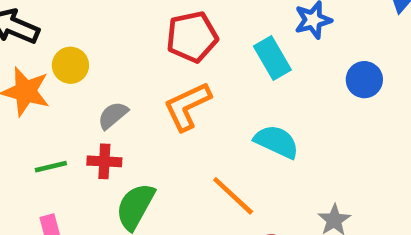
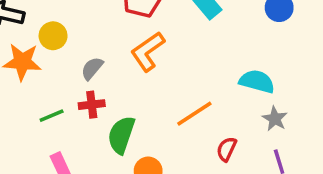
cyan semicircle: (277, 142) -> (257, 81), moved
orange line: (233, 196) -> (194, 114), turned -66

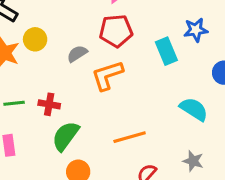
gray semicircle: (92, 68) -> (77, 54), moved
cyan semicircle: (257, 81) -> (194, 109), moved
gray star: (275, 119) -> (193, 161), turned -30

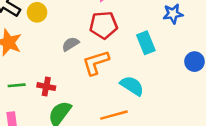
blue star: (196, 30) -> (173, 14), moved
yellow circle: (35, 39) -> (37, 12), moved
cyan semicircle: (194, 109) -> (132, 86), moved

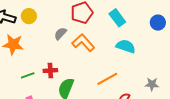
orange L-shape: (96, 63) -> (83, 43), turned 80
cyan semicircle: (132, 86) -> (126, 46), moved

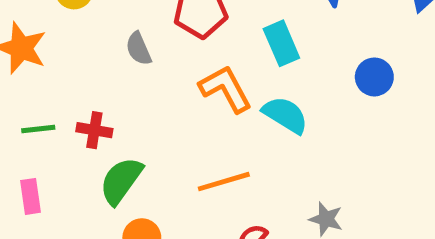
gray semicircle: (60, 34) -> (139, 49), turned -80
orange L-shape: (83, 43) -> (226, 89), moved

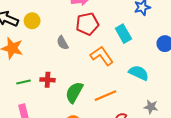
cyan semicircle: (285, 115) -> (139, 73), moved
green semicircle: (121, 181) -> (74, 92), moved

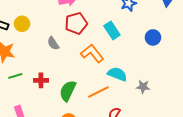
cyan semicircle: (139, 73) -> (117, 74), moved
green line: (23, 82) -> (15, 76), moved
gray star: (151, 107) -> (143, 87), moved

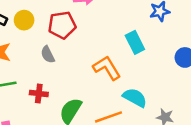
red pentagon: (76, 23) -> (62, 25), moved
gray semicircle: (53, 43) -> (48, 55), moved

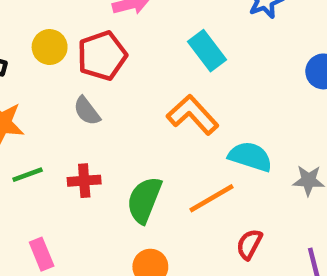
yellow circle: (24, 20) -> (50, 47), moved
cyan rectangle: (135, 42) -> (207, 51), moved

